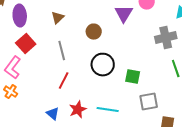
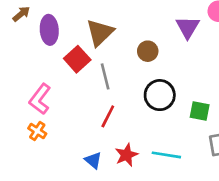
brown triangle: (58, 18) -> (100, 33), size x1.6
red square: (26, 44) -> (77, 59), moved

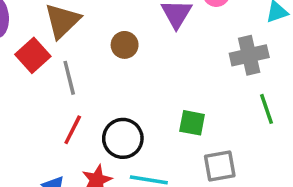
black circle: (160, 95) -> (123, 138), moved

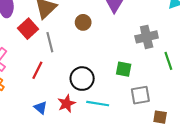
gray cross: (249, 55) -> (147, 37), moved
red line: (73, 130) -> (37, 70), moved

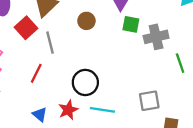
green square: (124, 69) -> (131, 24), moved

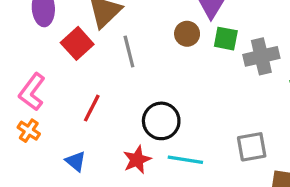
brown circle: (86, 21) -> (187, 34), moved
gray line: (50, 43) -> (129, 52), moved
blue triangle: (40, 114) -> (76, 161), moved

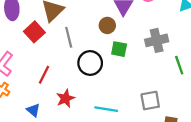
green square: (226, 39) -> (119, 49), moved
black circle: (161, 121) -> (90, 63), moved
red star: (137, 160) -> (65, 98), moved

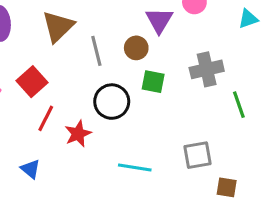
red square: (34, 32) -> (32, 82), moved
gray line: (69, 37) -> (96, 51), moved
red star: (65, 98) -> (78, 134), moved

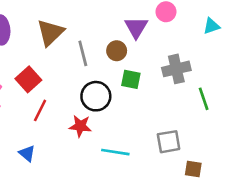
red star: (78, 134) -> (80, 126), moved, turned 30

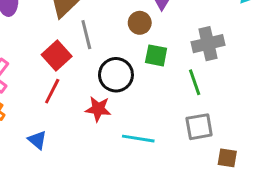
gray line: (83, 53) -> (86, 35), moved
red square: (28, 79) -> (57, 55), moved
green line: (204, 99) -> (195, 82), moved

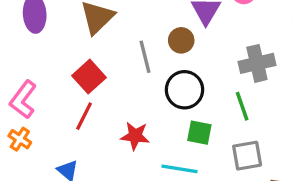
gray line: (86, 35) -> (145, 57), moved
green square: (156, 55) -> (199, 133), moved
black circle: (116, 75) -> (184, 90), moved

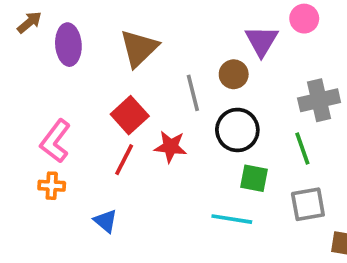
red star: (135, 136) -> (171, 147), moved
orange cross: (20, 139) -> (52, 186), turned -30

